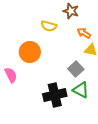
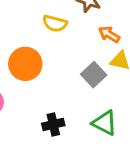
gray square: (76, 69) -> (94, 75), moved
black cross: (55, 95) -> (53, 124), moved, size x0.6

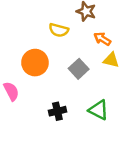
gray square: (94, 75) -> (79, 69), moved

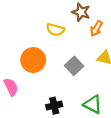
orange arrow: (102, 39) -> (96, 29), moved, turned -91

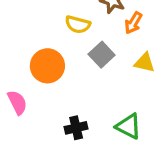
gray square: (74, 66) -> (102, 55), moved

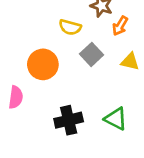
pink semicircle: (17, 102) -> (16, 97), turned 35
black cross: (76, 128) -> (69, 120), size x1.4

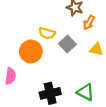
yellow semicircle: (70, 27) -> (47, 33), moved

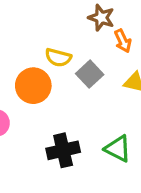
orange arrow: (89, 22) -> (123, 41), turned -56

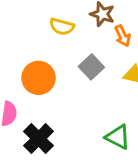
yellow semicircle: (58, 57) -> (62, 27), moved
black cross: (63, 150) -> (39, 139), moved, turned -32

